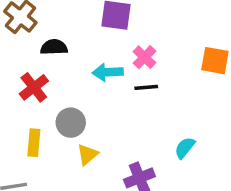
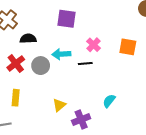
pink cross: (144, 57) -> (94, 45), moved
gray circle: (71, 123) -> (41, 66), moved
yellow triangle: (87, 154) -> (59, 105), moved

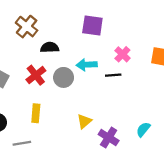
cyan semicircle: (109, 101) -> (143, 129), moved
purple cross: (81, 120) -> (109, 138), turned -36

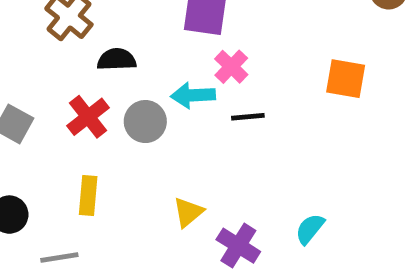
pink cross: (122, 54) -> (231, 67), moved

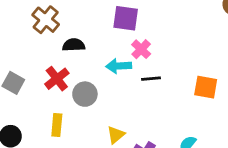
orange square: (346, 79) -> (206, 87), moved
gray circle: (145, 122) -> (85, 94), moved

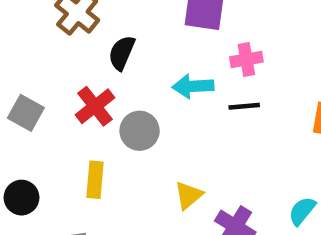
black semicircle: (74, 45) -> (122, 53), turned -65
pink cross: (141, 49) -> (246, 59), moved, turned 36

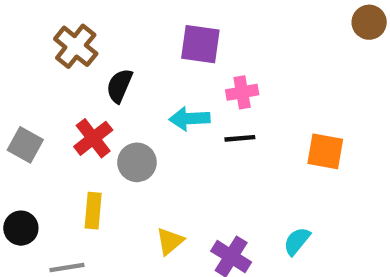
yellow triangle: (189, 195) -> (170, 241), moved

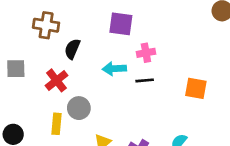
brown cross: (76, 46) -> (46, 25), turned -30
gray square: (25, 145) -> (16, 69), moved, turned -30
gray circle: (137, 162) -> (79, 108), moved

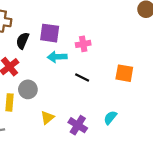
purple square: (121, 24) -> (50, 33), moved
black line: (145, 80) -> (82, 77), moved, turned 32

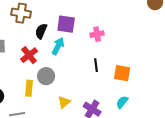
cyan arrow: (57, 57) -> (58, 46), moved, turned 120
orange square: (124, 73) -> (122, 73), moved
black line: (82, 77) -> (96, 65), turned 56

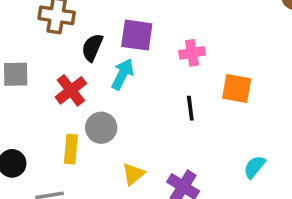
orange square: (122, 73) -> (237, 89), moved
cyan semicircle: (122, 102) -> (254, 167), moved

